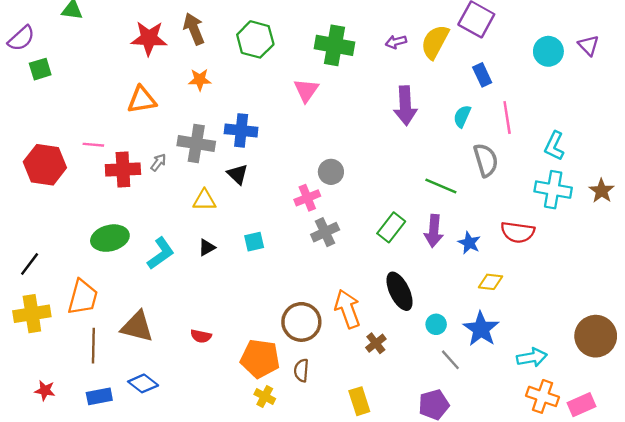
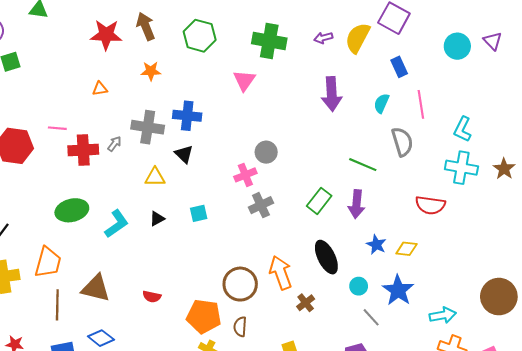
orange triangle: (142, 100) -> (100, 89), size x0.6
blue star: (469, 243) -> (376, 245), moved

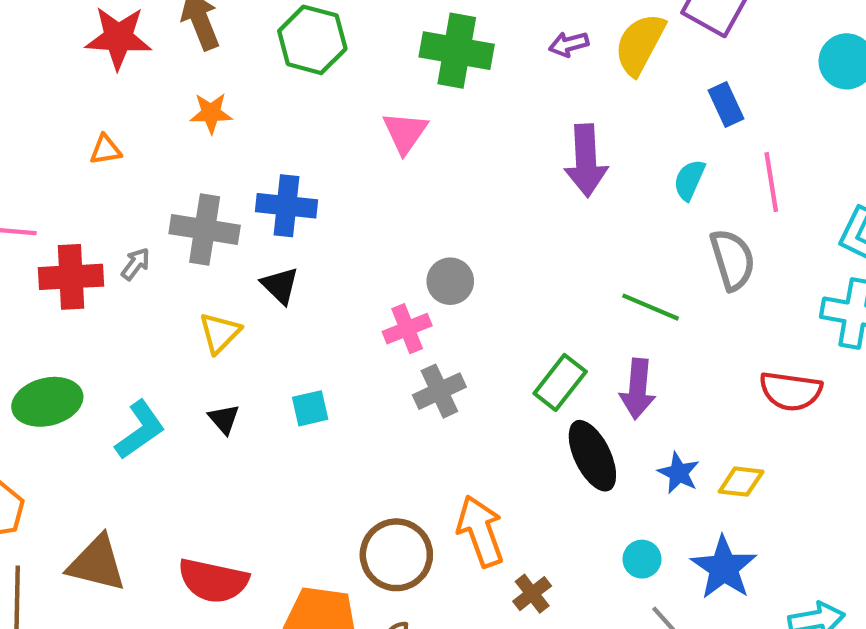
yellow triangle: (155, 177) -> (220, 333), turned -45
black triangle: (157, 219) -> (224, 419), turned -42
black ellipse: (326, 257) -> (592, 456), moved
red semicircle: (152, 297) -> (213, 581), size x1.8

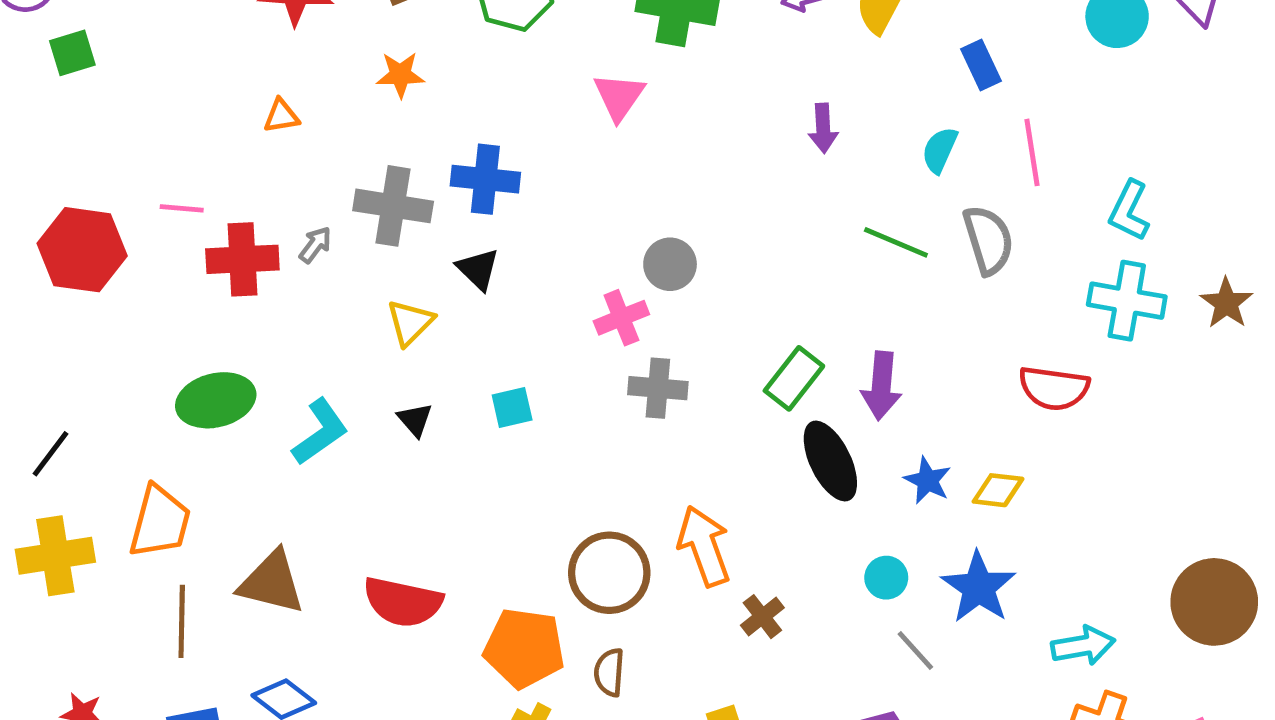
purple arrow: (586, 161) -> (823, 128), size x0.6
green line: (651, 307) -> (896, 242), moved
gray cross: (439, 391) -> (658, 388), turned 30

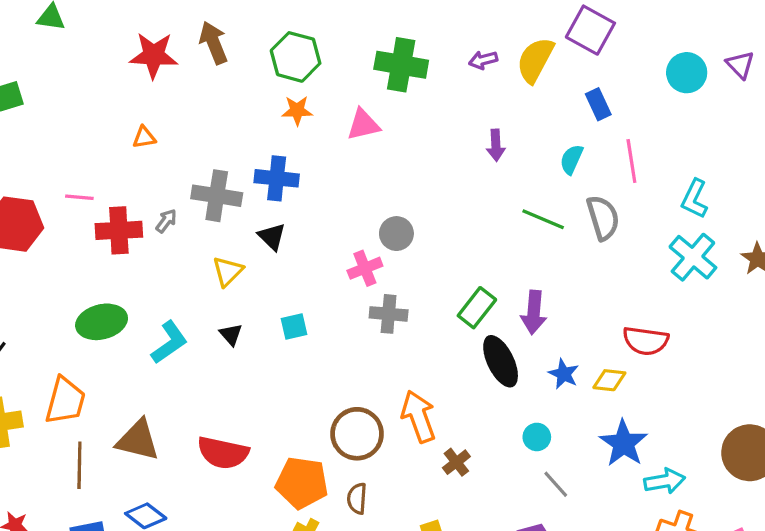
orange star: (400, 75) -> (297, 111), moved
pink triangle: (619, 97) -> (363, 125), turned 42
cyan cross: (1127, 301) -> (693, 257), turned 30
red semicircle: (1054, 388) -> (646, 341), moved
blue star: (979, 587) -> (624, 443), moved

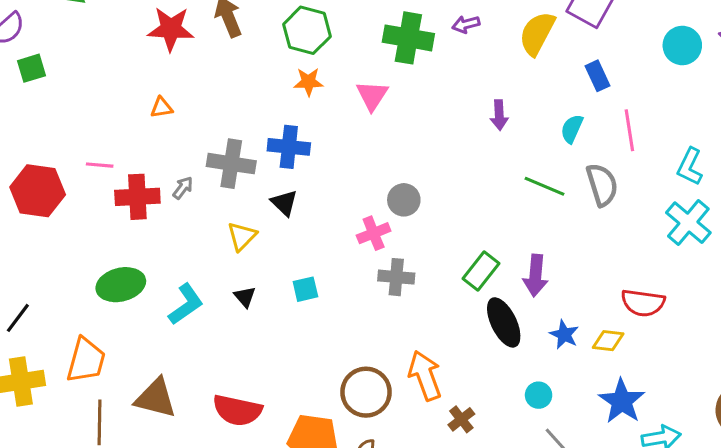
purple arrow: (483, 60) -> (466, 24), moved
pink triangle: (363, 125) -> (372, 95), turned -44

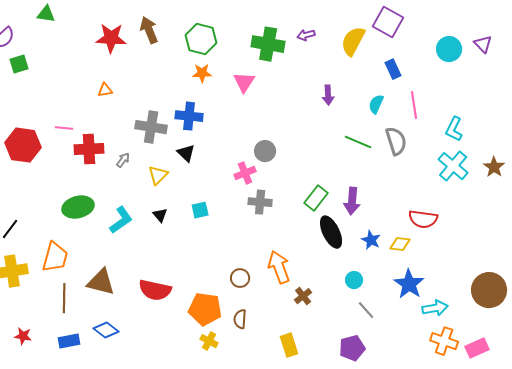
gray arrow: (183, 188) -> (123, 160), moved
brown circle: (366, 392) -> (240, 278), size x0.6

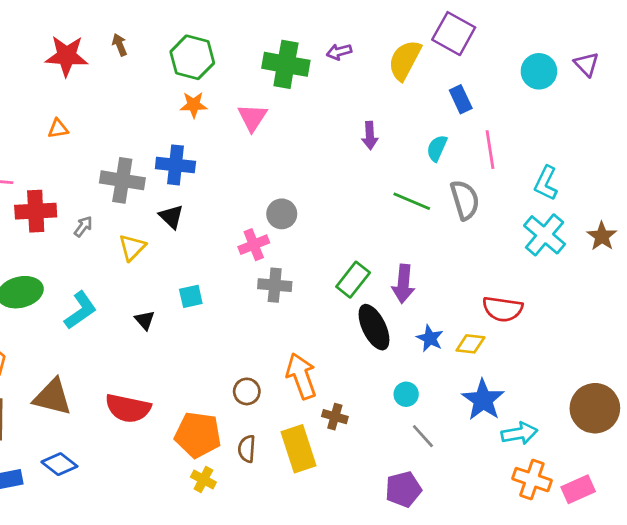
brown arrow: (149, 30) -> (120, 45), size x0.6
black triangle: (160, 215) -> (145, 320), moved
brown cross: (303, 296) -> (335, 417), turned -36
yellow rectangle: (289, 345) -> (298, 449), moved, size x1.4

